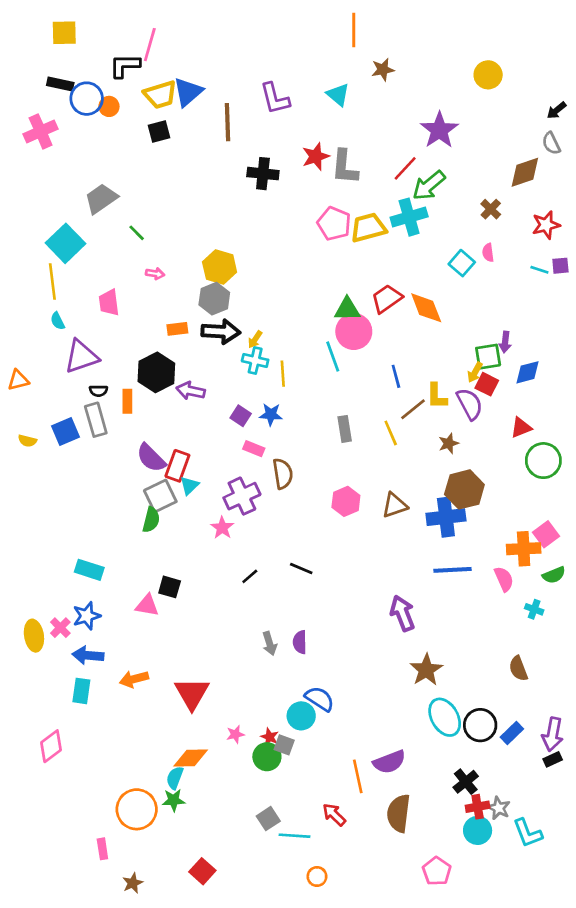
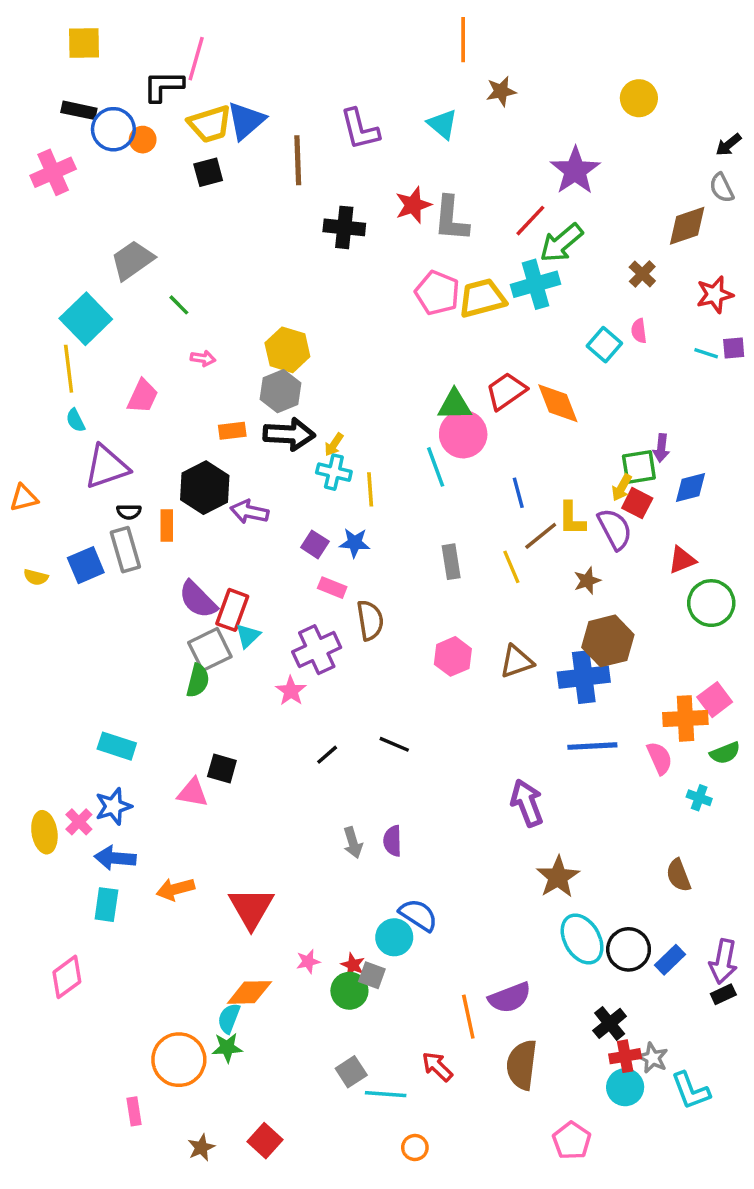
pink trapezoid: (109, 303) -> (143, 396), turned -148
brown star: (133, 883) -> (201, 1148), moved

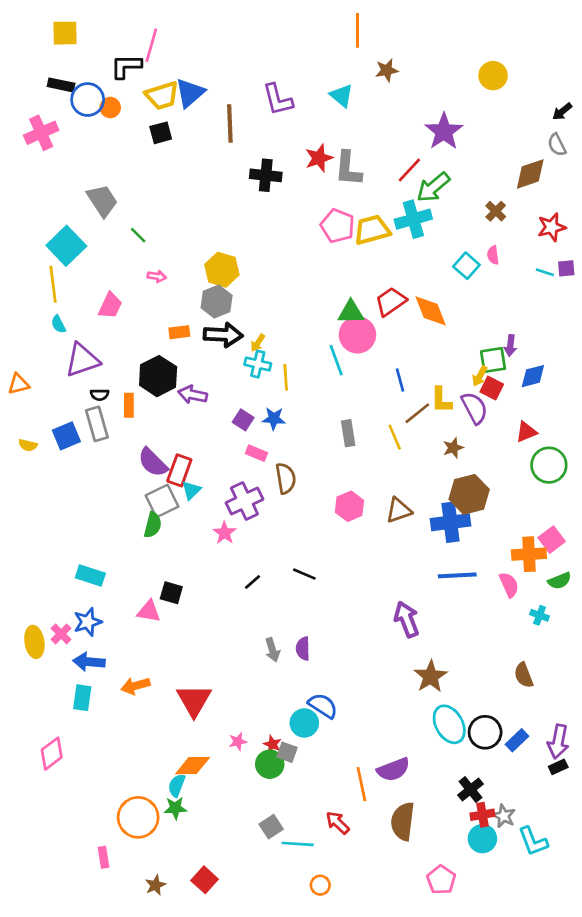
gray trapezoid: (132, 260) -> (102, 201), turned 92

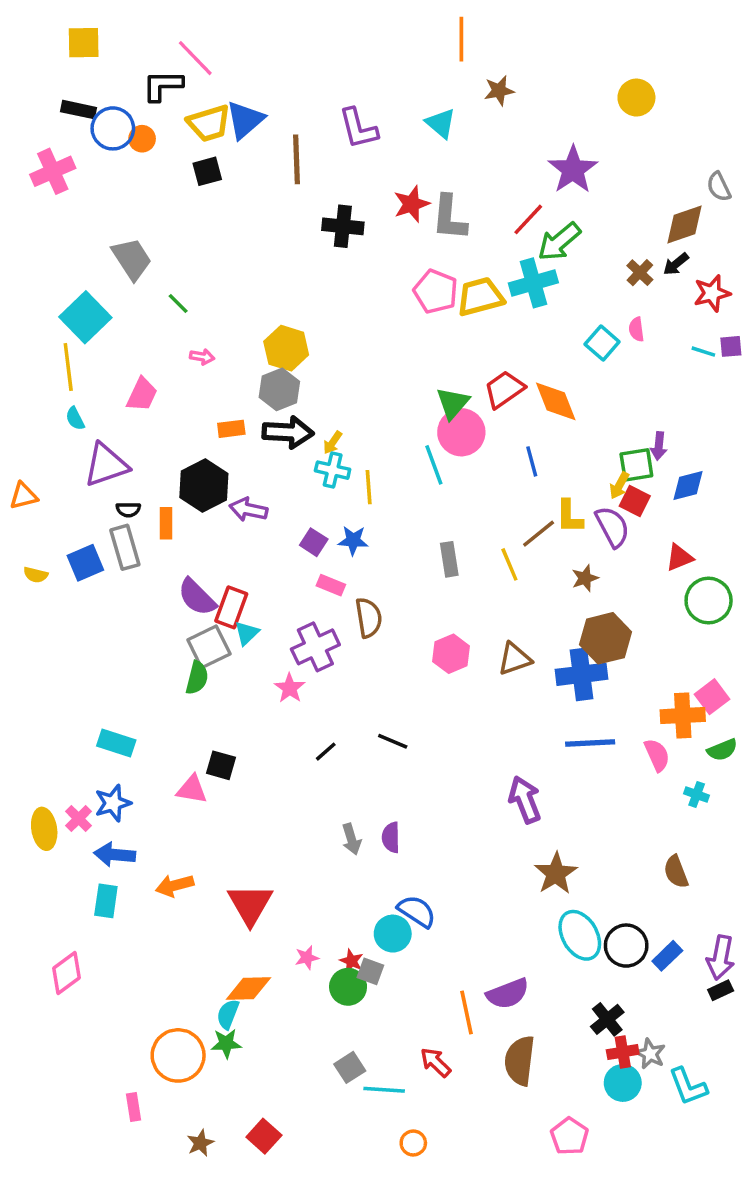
pink line: (151, 45) -> (195, 58), turned -60
black arrow: (562, 111) -> (676, 264), moved
green triangle: (351, 312) -> (453, 403), turned -48
blue line: (400, 380) -> (532, 461), moved

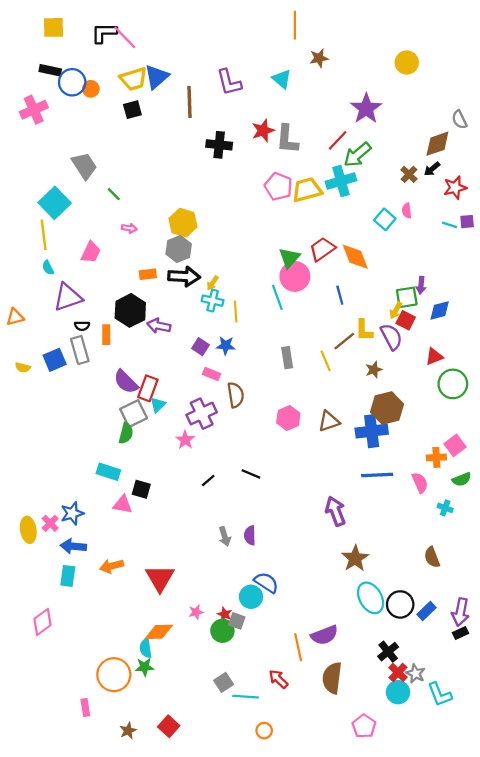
black L-shape: (163, 86) -> (104, 33), moved
orange cross: (683, 716) -> (436, 457), size x0.7
cyan rectangle: (116, 743) -> (108, 472), moved
cyan semicircle: (228, 1014) -> (146, 648), turned -30
red cross: (623, 1052) -> (398, 672), turned -36

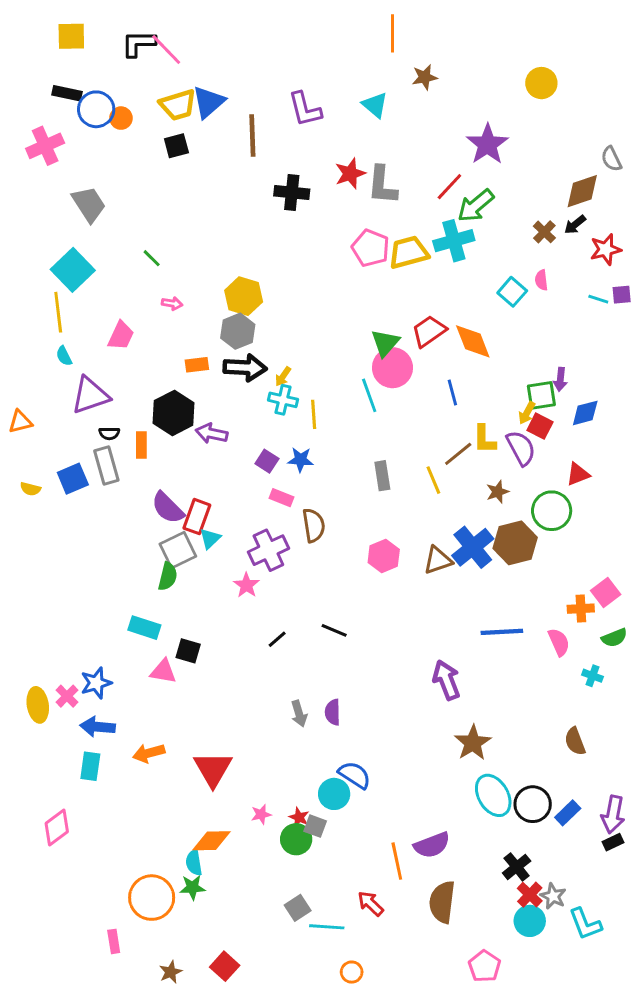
gray trapezoid: (84, 166) -> (89, 204), moved
green circle: (453, 384) -> (552, 511), moved
blue cross: (372, 431) -> (473, 547), moved, turned -32

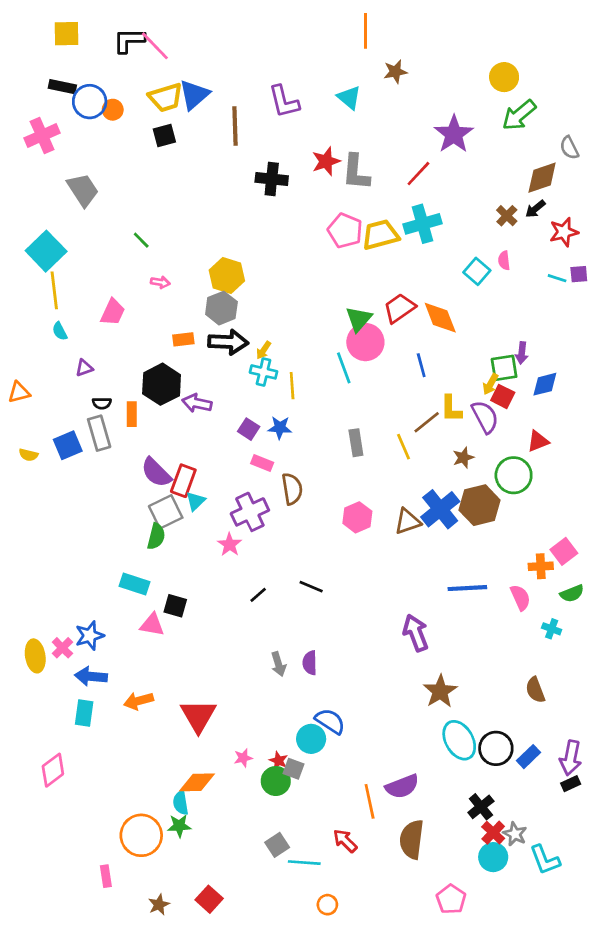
green arrow: (476, 206) -> (519, 115), moved
cyan square: (73, 270) -> (46, 251), moved
purple triangle: (90, 395) -> (84, 368), size x0.5

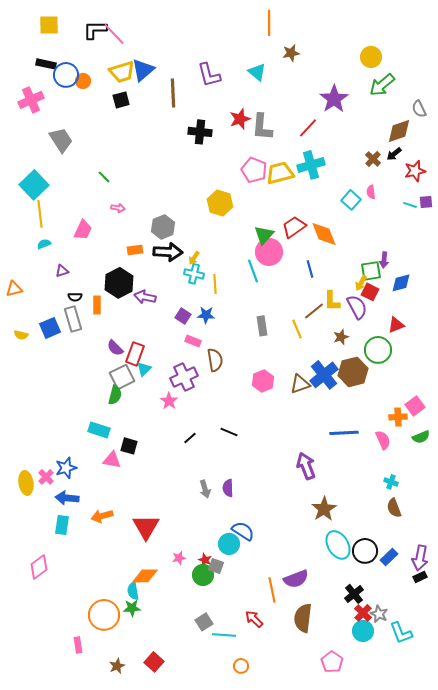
yellow hexagon: (227, 275) -> (220, 203), moved
cyan semicircle: (60, 331) -> (44, 244), turned 96
purple semicircle: (156, 473) -> (115, 348), size x0.7
cyan cross: (552, 629) -> (391, 482), moved

